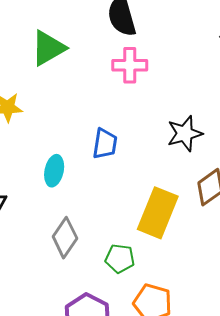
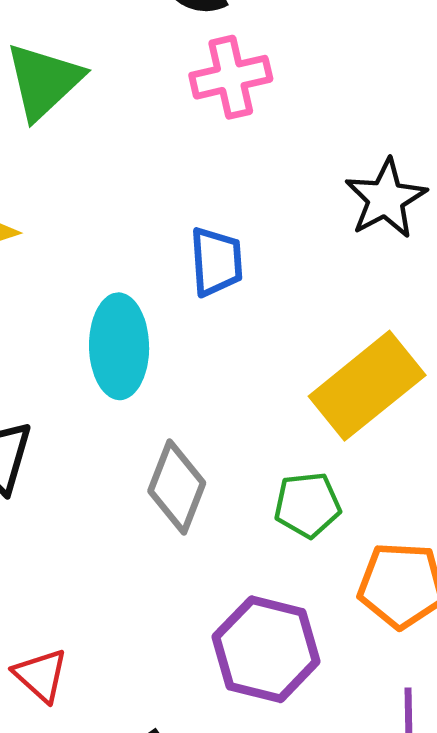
cyan ellipse: (54, 171) -> (119, 346), size x1.4
yellow rectangle: (158, 213) -> (367, 386), turned 42

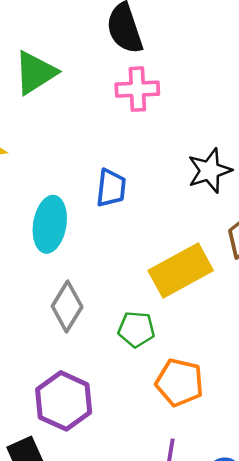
purple hexagon: (266, 649) -> (64, 401), moved

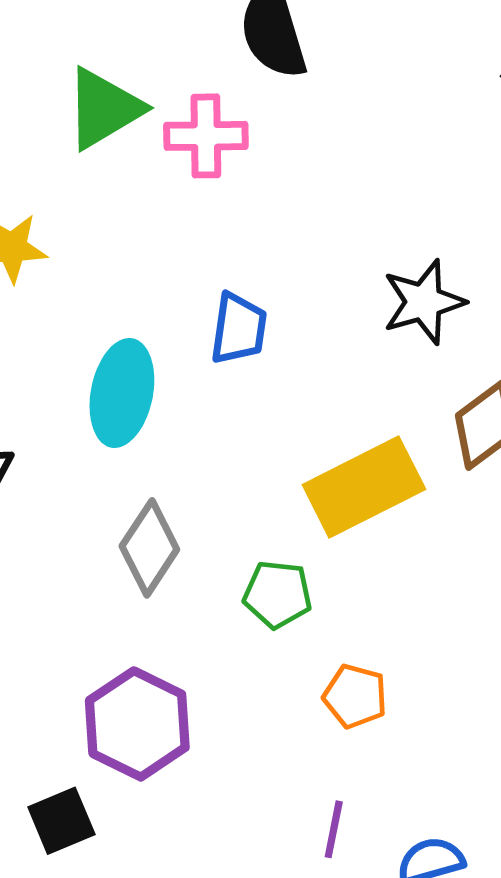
pink cross: (137, 89) -> (206, 136), moved
orange pentagon: (180, 382) -> (355, 696), size x0.7

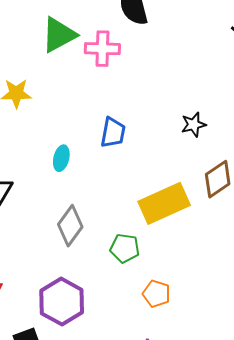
black star: (424, 302) -> (193, 125), size x0.7
cyan ellipse: (122, 393) -> (61, 158), size x0.6

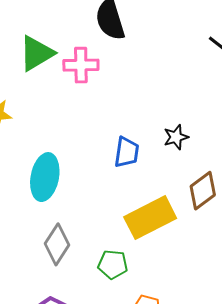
blue trapezoid: (113, 133) -> (127, 152), moved
cyan ellipse: (61, 158) -> (45, 177), size x1.8

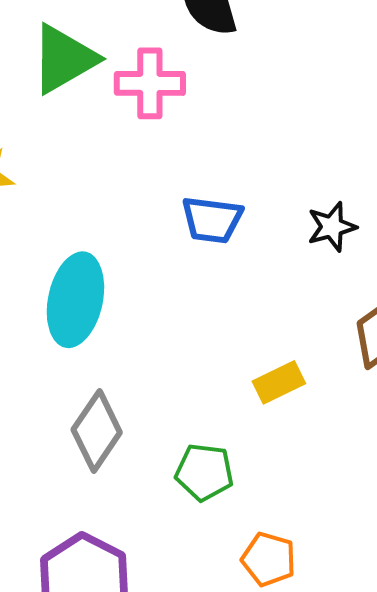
blue trapezoid: (127, 152) -> (212, 220), moved, turned 88
yellow rectangle: (150, 218) -> (279, 382), size x0.5

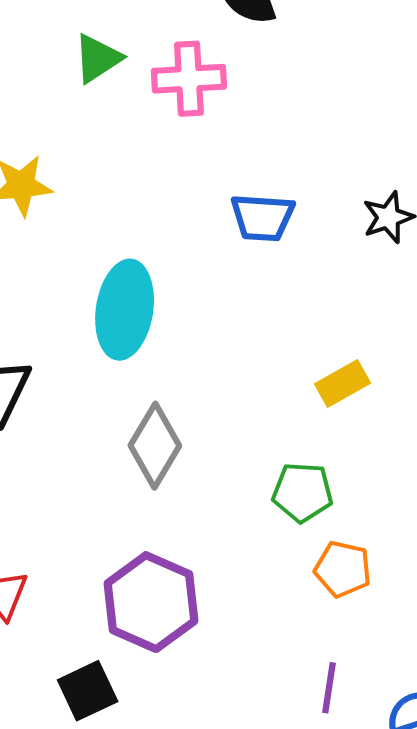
green triangle: (64, 59) -> (97, 58), size x0.7
green pentagon: (204, 472) -> (302, 492), moved

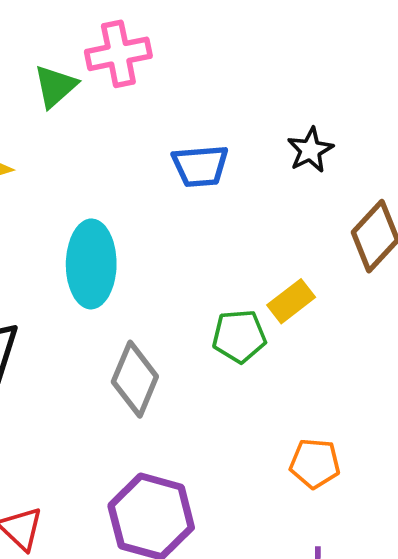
green triangle: (97, 58) -> (55, 86), moved
green pentagon: (302, 492) -> (239, 336), moved

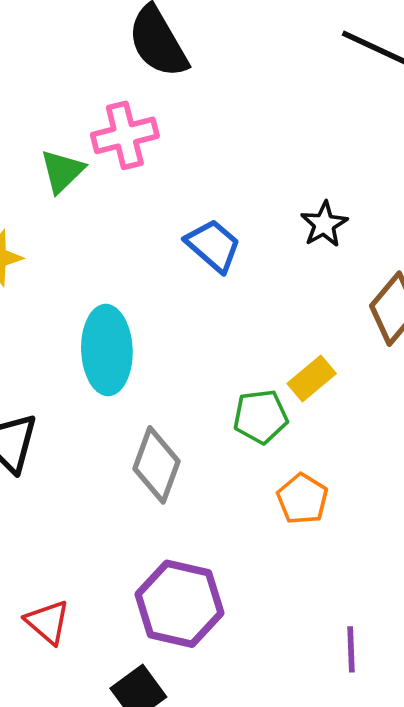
blue trapezoid: (200, 166) -> (213, 245), turned -132
orange pentagon: (315, 463) -> (302, 499), moved, turned 30

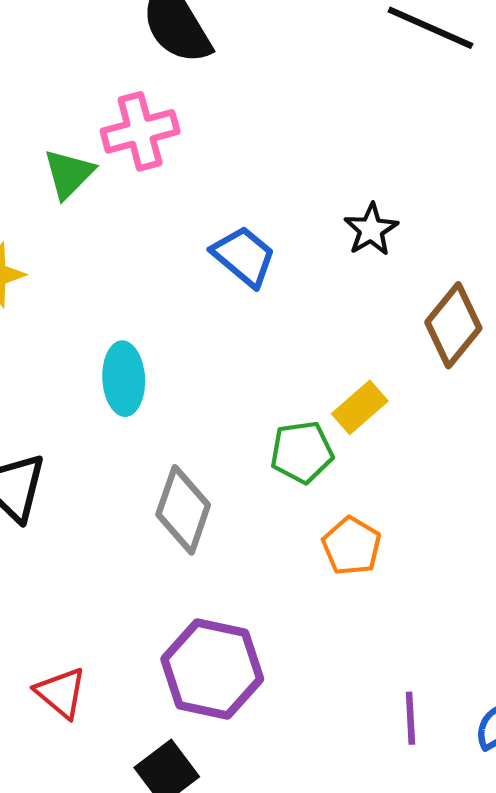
cyan ellipse: (107, 350) -> (124, 379), size x0.7

